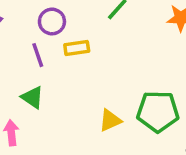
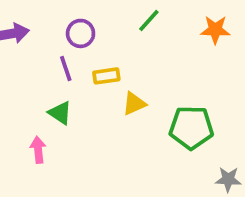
yellow rectangle: (77, 48) -> (106, 76), moved
yellow triangle: (110, 120) -> (134, 104), moved

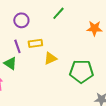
orange star: (215, 30) -> (94, 28), moved
purple line: (66, 68) -> (17, 46), moved

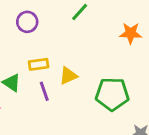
yellow rectangle: (35, 43) -> (39, 64), moved
purple line: (17, 46) -> (44, 91), moved

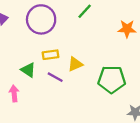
purple circle: (27, 22) -> (41, 19), size x1.6
purple line: (44, 91) -> (55, 77), turned -42

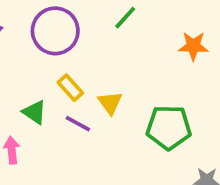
yellow rectangle: (51, 55) -> (70, 88), turned 56
yellow triangle: (75, 64) -> (110, 103), turned -42

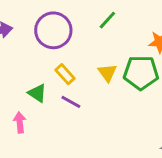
yellow triangle: (110, 103) -> (107, 73), moved
green pentagon: (169, 127) -> (141, 73), moved

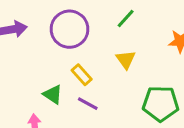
yellow triangle: (107, 73) -> (126, 60), moved
green pentagon: (141, 73) -> (161, 104), moved

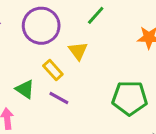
yellow triangle: (126, 60) -> (78, 51), moved

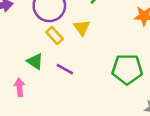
yellow rectangle: (53, 70) -> (55, 35), moved

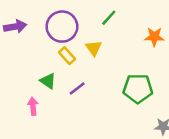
purple line: (65, 69) -> (77, 89), turned -66

